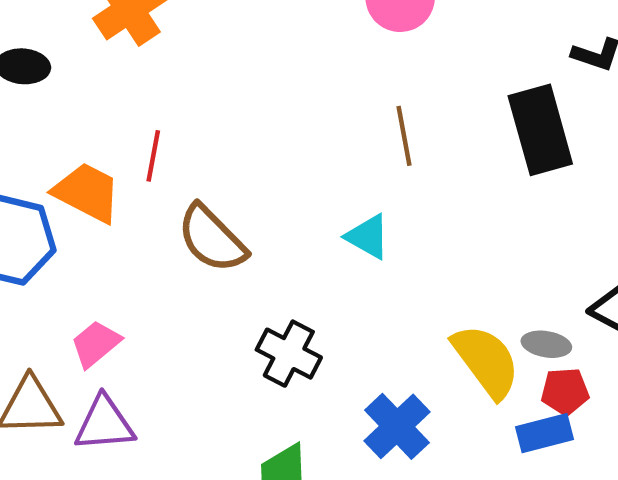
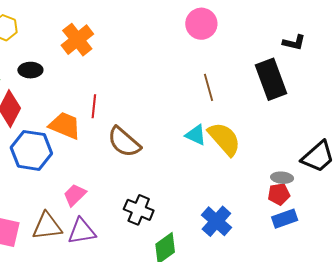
black cross: (289, 354) -> (139, 210), moved
yellow semicircle: (486, 361) -> (224, 139), moved
red pentagon: (565, 391) -> (279, 194), moved

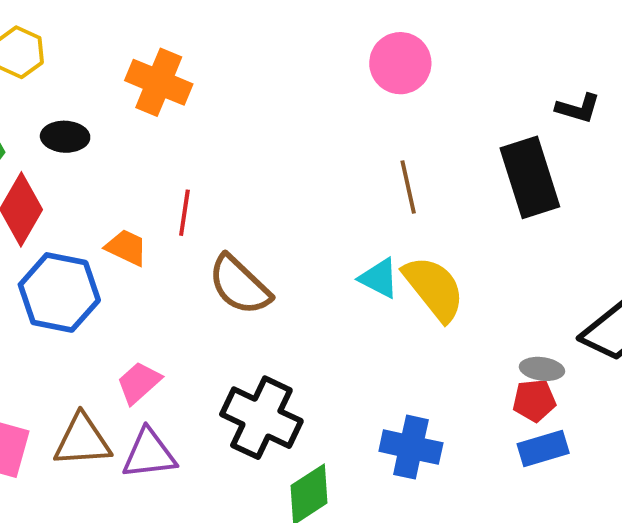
orange cross: (77, 40) -> (159, 82), turned -32
orange trapezoid: (65, 126) -> (126, 247), size x0.7
black cross: (139, 210) -> (261, 418), size x1.4
blue cross: (216, 221) -> (411, 447), turned -32

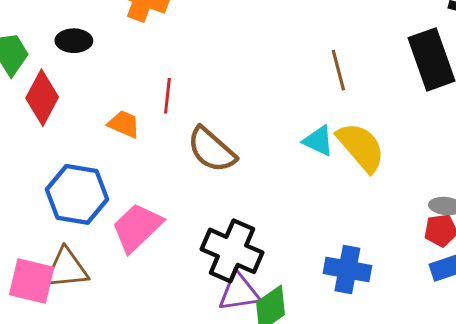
blue hexagon: (59, 292) -> (77, 194), moved
pink trapezoid: (139, 383) -> (137, 227), size x1.5
brown triangle: (82, 441) -> (66, 269), moved
purple triangle: (149, 454) -> (239, 292), moved

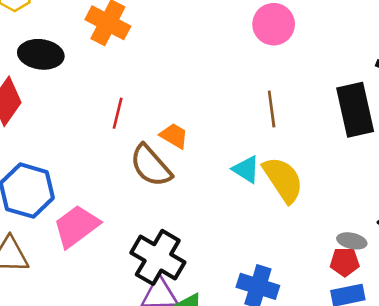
black ellipse: (74, 41) -> (41, 54), size x1.4
orange trapezoid: (124, 124) -> (174, 136), moved

